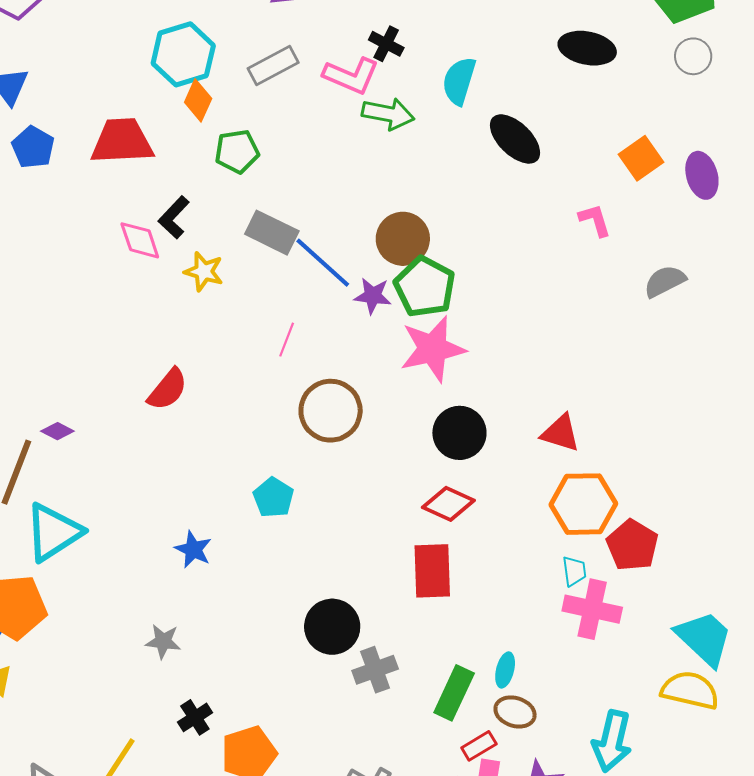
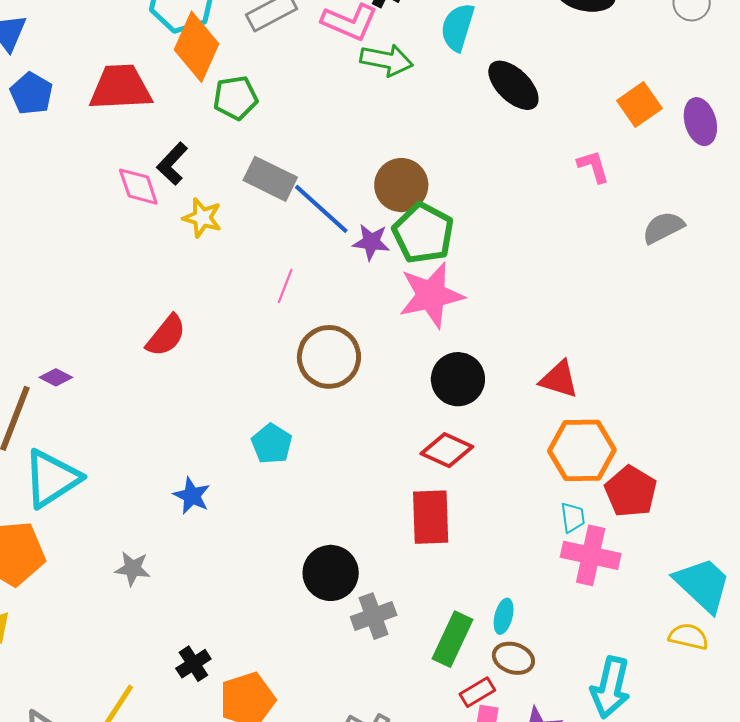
orange diamond: (198, 100) -> (197, 47), size x1.6
gray star: (163, 641) -> (133, 569), moved
yellow semicircle: (690, 690) -> (688, 637), size x0.7

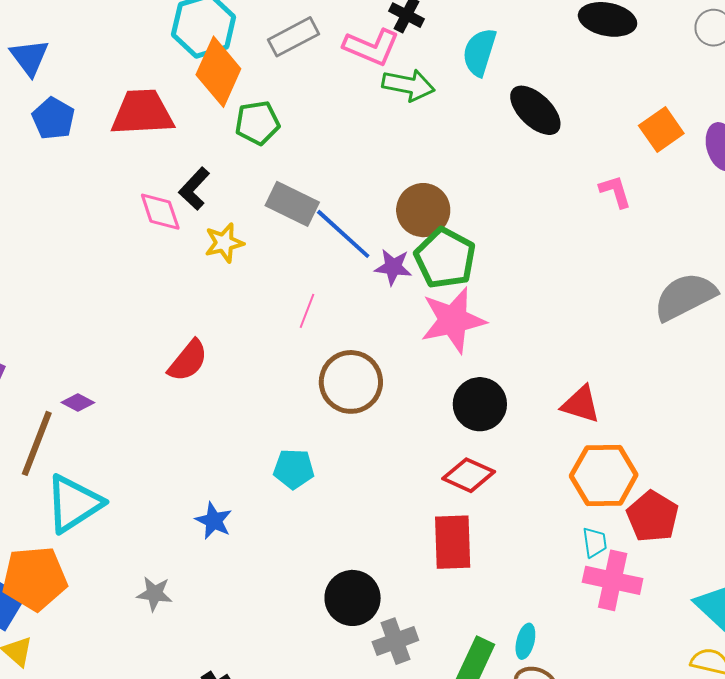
yellow star: (202, 218) -> (224, 243), turned -30
gray semicircle: (663, 228) -> (685, 297), moved, size x1.5
cyan pentagon: (272, 444) -> (294, 469), turned -30

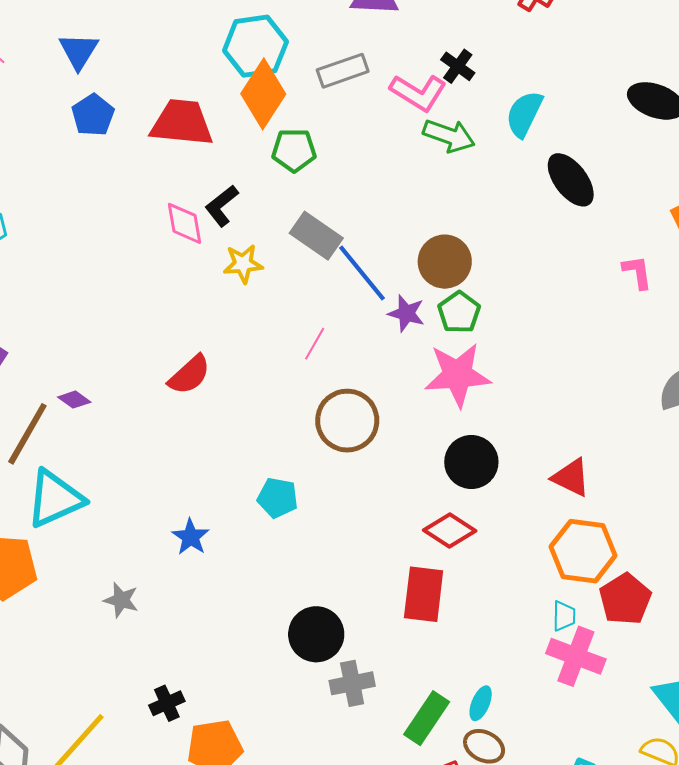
green pentagon: (445, 258) -> (459, 312), size x0.7

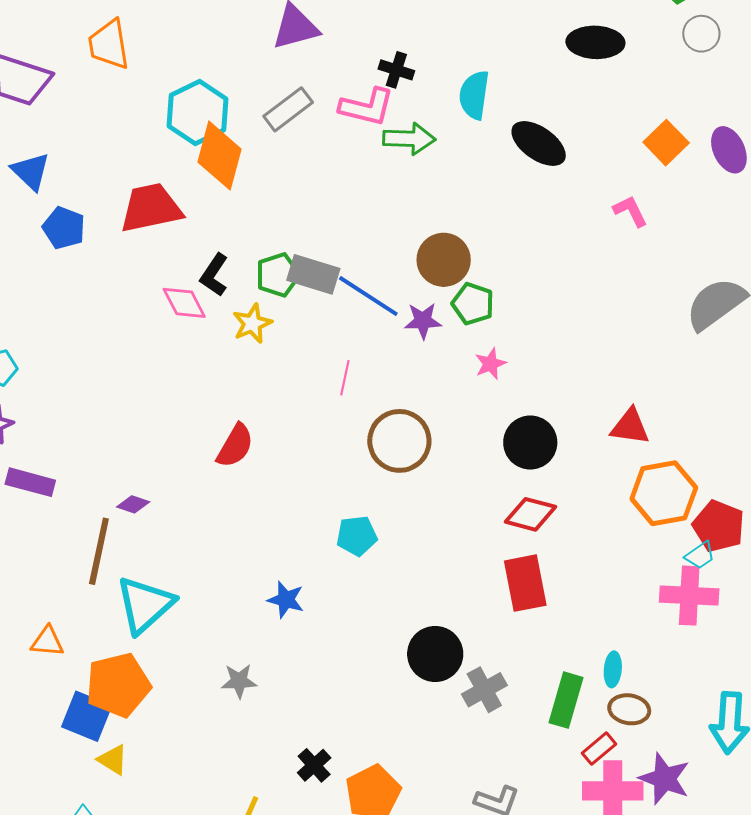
green pentagon: (294, 150) -> (278, 275), moved
pink star: (458, 375) -> (490, 364), size x0.5
cyan trapezoid: (564, 616) -> (700, 555), moved, turned 72

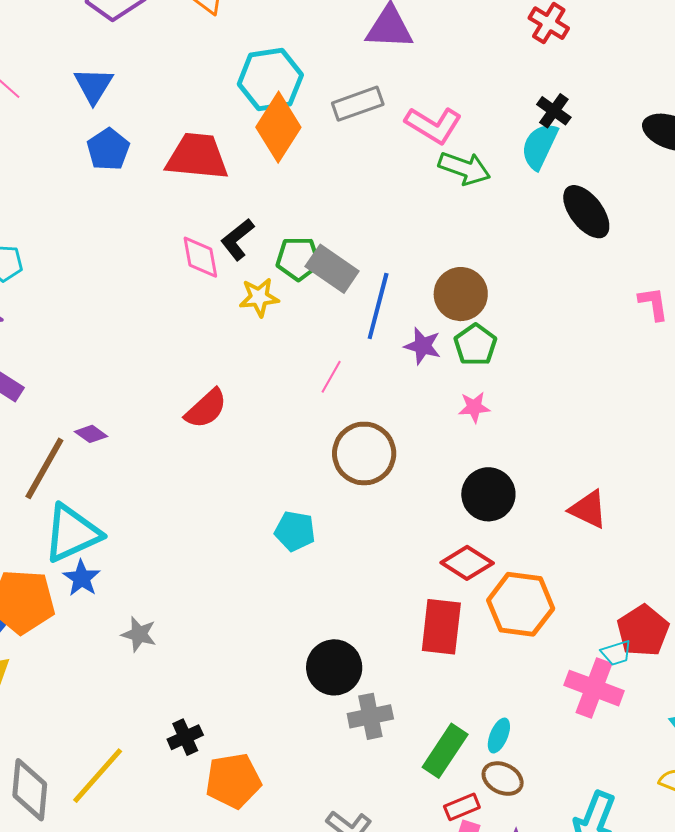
black cross: (396, 70) -> (554, 111), moved
blue line: (368, 296) -> (378, 306), turned 54
orange hexagon: (664, 493) -> (521, 604), moved
blue star: (286, 600) -> (82, 578), moved

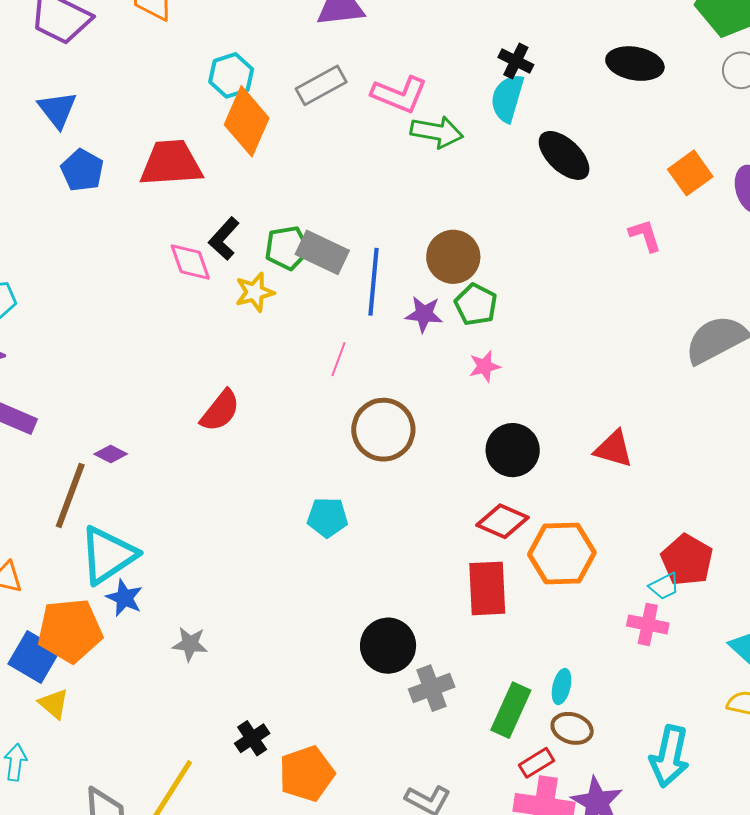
cyan hexagon: (270, 80) -> (231, 75), size x0.7
pink cross: (594, 688) -> (648, 624), size x0.7

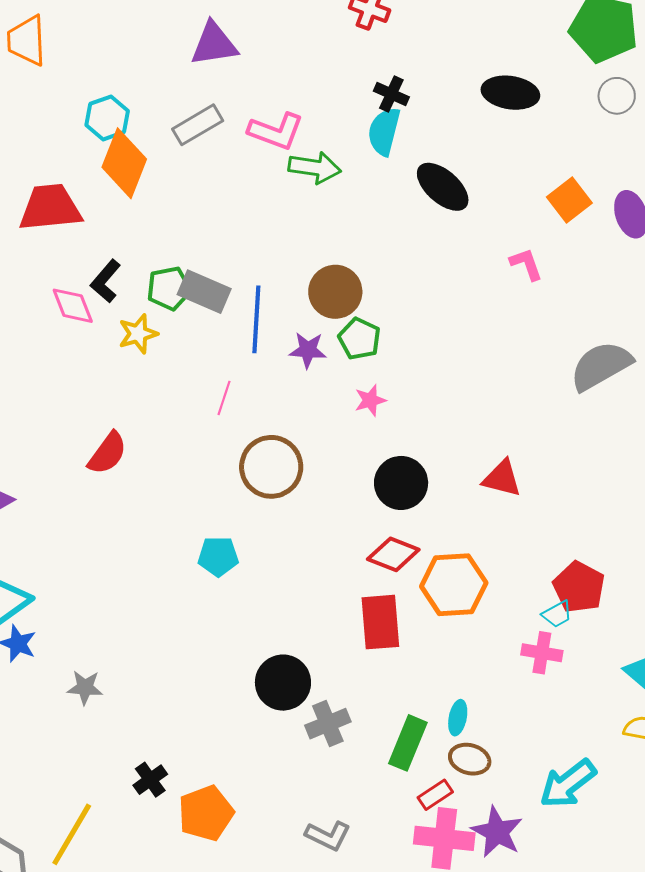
cyan arrow: (669, 756) -> (568, 784), turned 42

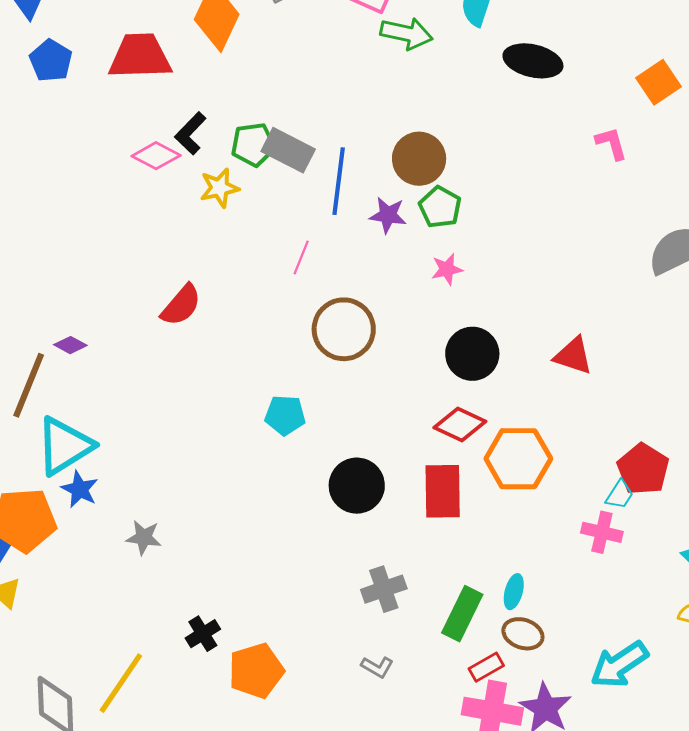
black ellipse: (443, 187) -> (533, 61), turned -32
pink diamond: (73, 306) -> (156, 156), turned -45
cyan trapezoid: (557, 614) -> (620, 495), turned -32
black circle: (283, 683) -> (357, 486), moved
gray L-shape: (328, 836) -> (377, 667), moved, size x0.7

